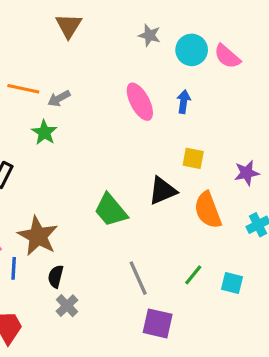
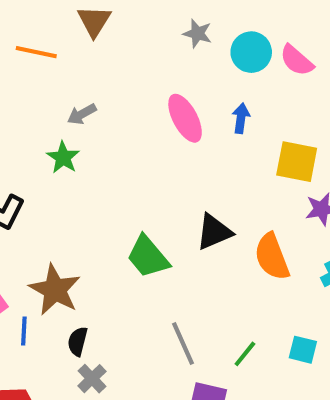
orange line: (23, 89) -> (36, 52), moved
yellow square: (193, 158) -> (297, 162), moved, size x1.5
green line: (193, 275) -> (245, 354), moved

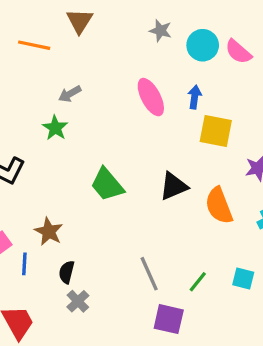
yellow square: (297, 162) -> (216, 131), moved
green trapezoid: (148, 257) -> (107, 185), moved
brown star: (55, 290) -> (49, 232), size x0.7

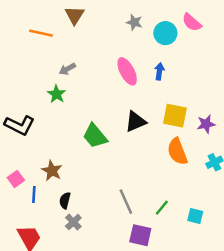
pink semicircle: (238, 52) -> (192, 22), moved
yellow square: (216, 131) -> (175, 116), moved
black triangle: (174, 186) -> (136, 122), moved
cyan square: (243, 279) -> (195, 216), moved

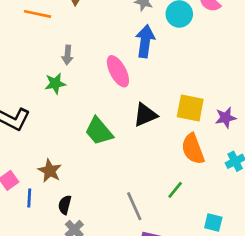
gray arrow: (67, 69) -> (67, 55), turned -56
pink ellipse: (127, 71) -> (118, 71), moved
blue arrow: (159, 71) -> (145, 41), moved, size x1.6
green star: (57, 94) -> (55, 84), turned 30
green line: (162, 208) -> (175, 190), moved

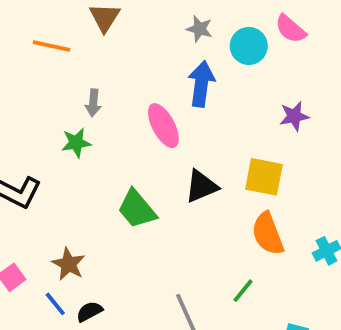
purple star: (226, 118) -> (294, 116), moved
blue line: (29, 198) -> (55, 304), moved, turned -42
black semicircle: (65, 205) -> (89, 312), turned 48

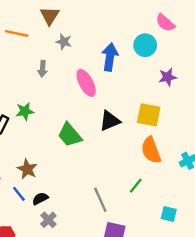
gray star: (199, 29) -> (64, 42), moved
cyan circle: (249, 46) -> (145, 45), moved
green star: (76, 143) -> (25, 111), moved

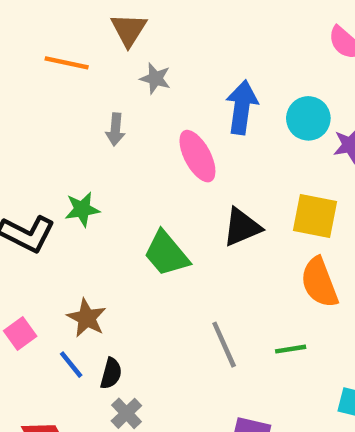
cyan circle: (145, 45) -> (308, 118), moved
green line: (136, 186) -> (291, 349), turned 42
black semicircle: (40, 199) -> (111, 373), turned 133
gray line: (100, 200) -> (224, 345), moved

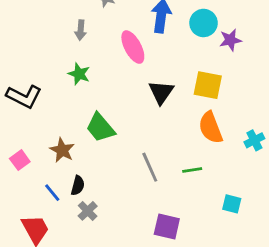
green star: (82, 209) -> (79, 74), moved, turned 30
black triangle: (242, 227) -> (161, 92), turned -32
green trapezoid: (166, 254) -> (100, 128), moved
blue line: (71, 365) -> (52, 193), moved

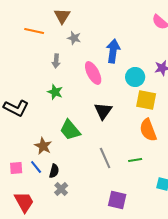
cyan circle: (204, 23) -> (135, 77), moved
black triangle: (161, 92) -> (103, 111), moved
pink square: (20, 160) -> (16, 168), moved, turned 32
blue line: (52, 193) -> (36, 167), moved

